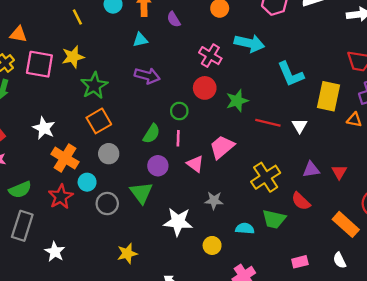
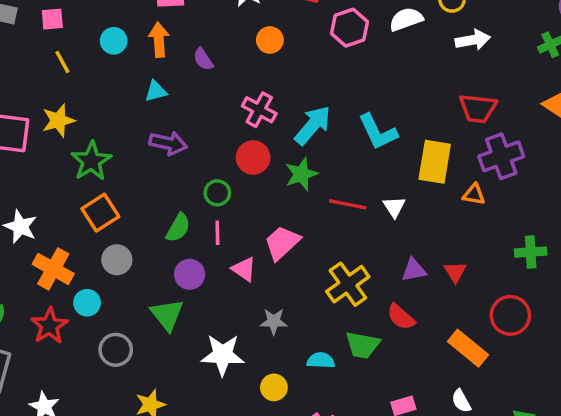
cyan arrow: (249, 43) -> (313, 125), moved, turned -60
gray circle: (107, 204) -> (116, 350), moved

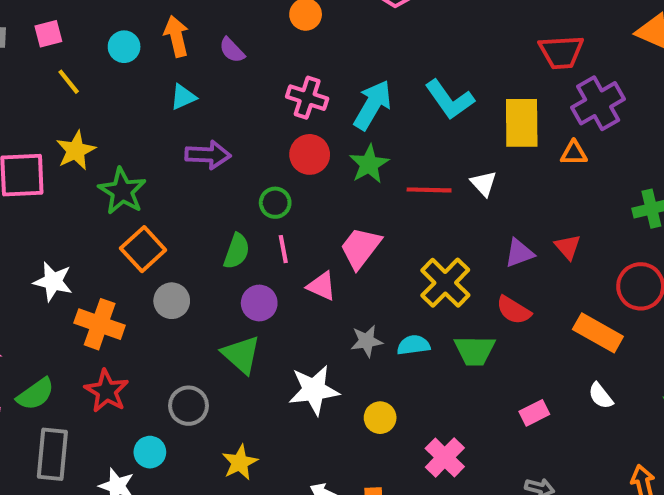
cyan circle: (87, 303) -> (150, 452), moved
cyan semicircle: (321, 360) -> (413, 345), moved

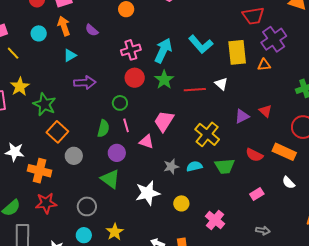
pink cross: (307, 98) -> (131, 50), turned -30
red semicircle: (514, 310) -> (254, 155), moved
red star: (107, 391) -> (46, 203), turned -30
cyan circle: (150, 452) -> (84, 235), moved

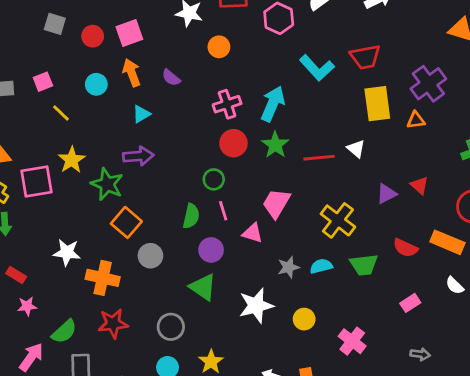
red trapezoid: (253, 16) -> (365, 57), moved
cyan L-shape: (201, 44) -> (317, 68), moved
purple arrow: (85, 83) -> (138, 156), moved

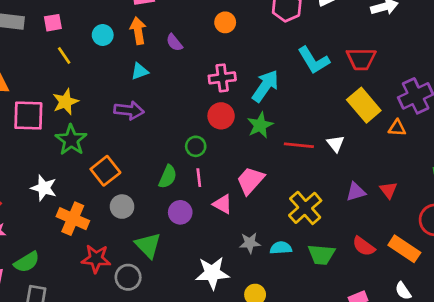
yellow rectangle: (377, 104) -> (364, 105), turned -44
green star: (107, 184) -> (71, 140), moved
green triangle: (203, 287) -> (148, 245), moved
red star: (113, 323) -> (96, 259), moved

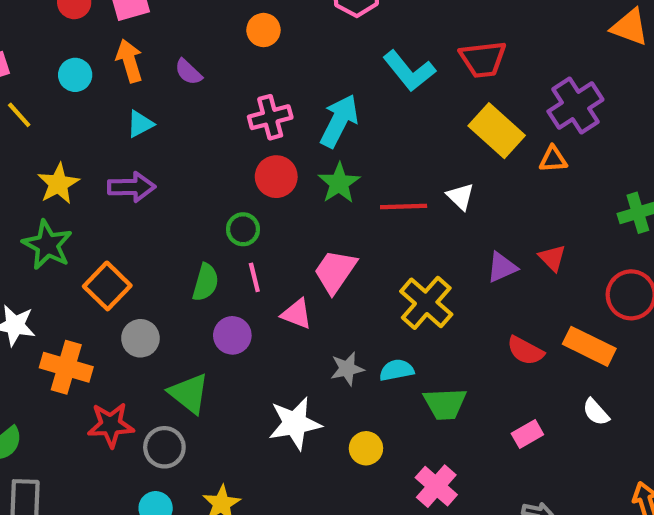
yellow star: (65, 102) -> (58, 184), moved
green trapezoid: (321, 255) -> (445, 404), moved

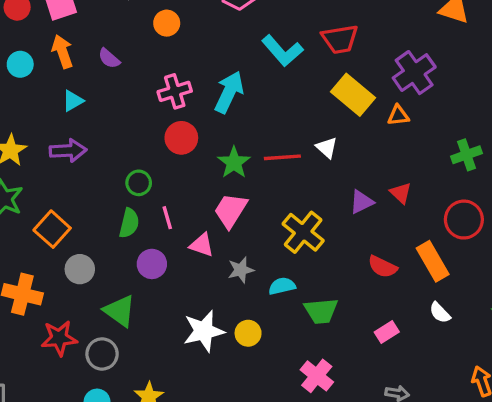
green star: (339, 183) -> (234, 163), moved
green circle: (243, 229) -> (139, 183), moved
orange rectangle: (589, 346) -> (433, 261), turned 36
gray star: (347, 369) -> (241, 270), moved
yellow circle: (366, 448) -> (248, 333), moved

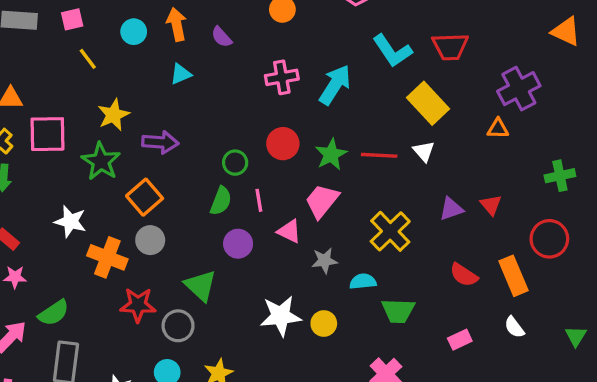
yellow rectangle: (353, 95) -> (428, 103), moved
red circle: (181, 138) -> (283, 144), moved
purple arrow: (68, 151) -> (160, 142), moved
gray circle: (80, 269) -> (150, 240), moved

